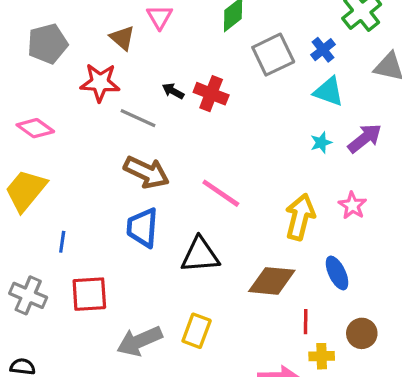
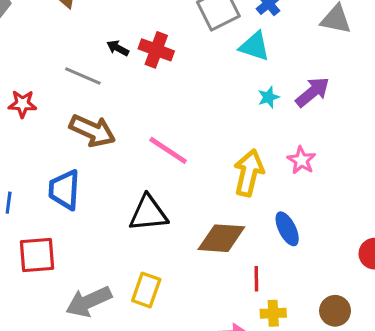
red star: (100, 83) -> (22, 104), moved, size x0.7
cyan triangle: (329, 92) -> (255, 46), moved
blue trapezoid: (142, 228) -> (64, 190), moved
brown circle: (362, 333) -> (335, 311), moved

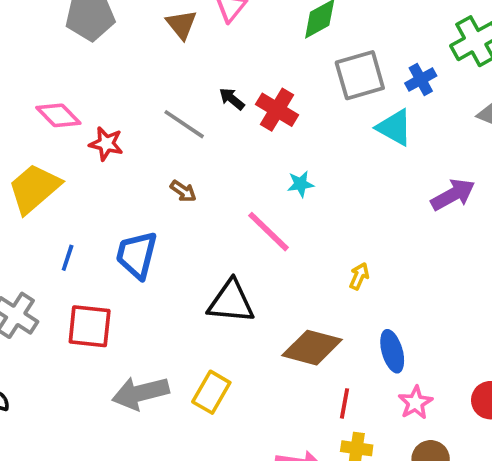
cyan star: (269, 97) -> (301, 184), moved
brown arrow: (92, 131) -> (183, 191), size x0.5
pink star: (301, 160) -> (415, 403), moved
yellow arrow: (249, 173) -> (359, 276), size x0.5

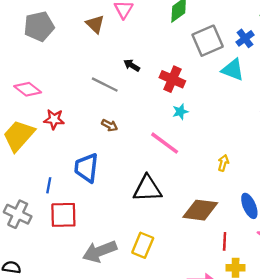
red cross: (277, 110) -> (172, 79), moved
red star: (106, 144) -> (54, 119), moved
blue line: (68, 258) -> (49, 185), moved

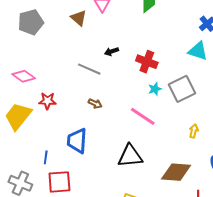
gray square: (208, 41) -> (182, 89), moved
black arrow: (132, 65) -> (111, 51), turned -48

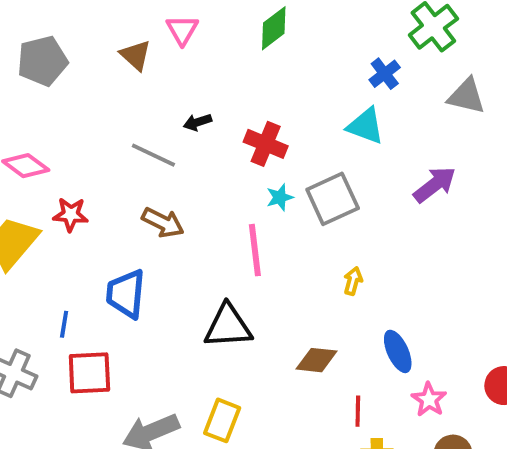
brown arrow: (95, 104) -> (163, 223), size x1.5
pink line: (143, 116) -> (255, 250), turned 48
brown diamond: (176, 172) -> (317, 360), size x0.7

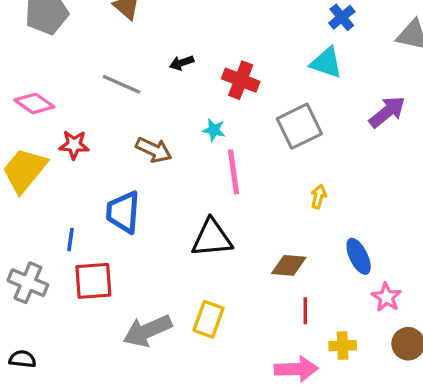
gray line: (153, 155) -> (122, 84), moved
cyan star: (280, 197) -> (214, 130), moved, turned 30
red line: (358, 411) -> (305, 311), moved

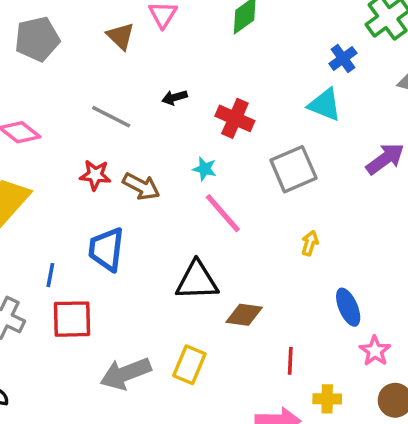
red star: (74, 145) -> (95, 175), moved
pink line: (233, 172) -> (223, 213), turned -36
brown diamond: (289, 265) -> (244, 315), moved

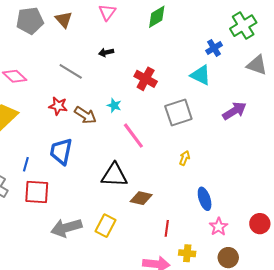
brown triangle: (121, 36) -> (64, 19), moved
black arrow: (175, 97) -> (106, 52), moved
cyan star: (205, 169) -> (114, 105), moved

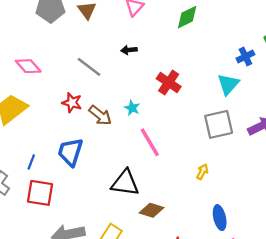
cyan triangle: (201, 75) -> (228, 84), turned 40
gray square: (178, 113) -> (219, 124), moved

